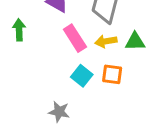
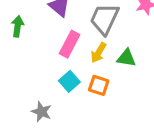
pink rectangle: (75, 38) -> (70, 44), turned 50
yellow arrow: (106, 41) -> (99, 53), turned -60

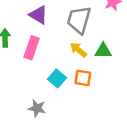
pink rectangle: (70, 44) -> (32, 48), moved
yellow arrow: (99, 53) -> (78, 50), turned 108

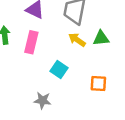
orange square: (83, 78) -> (98, 83), moved

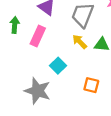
gray star: (42, 100) -> (38, 91), size x1.6

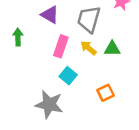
pink rectangle: (38, 36) -> (61, 46), moved
orange square: (91, 85) -> (106, 93), turned -35

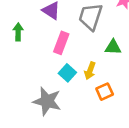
yellow arrow: (88, 48) -> (90, 71), moved, turned -112

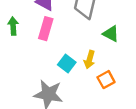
pink rectangle: (61, 43) -> (46, 29), moved
green triangle: (113, 47) -> (111, 34), turned 30

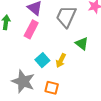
orange square: (106, 80) -> (52, 88), moved, turned 32

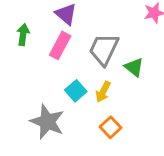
gray trapezoid: (66, 17) -> (104, 49), moved
orange square: (52, 88) -> (111, 127), moved, turned 32

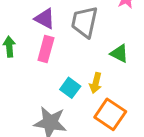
gray trapezoid: (104, 49) -> (84, 22), moved
orange square: (111, 127) -> (110, 114), size x1.5

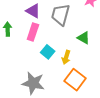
cyan square: (70, 88) -> (48, 52), moved

